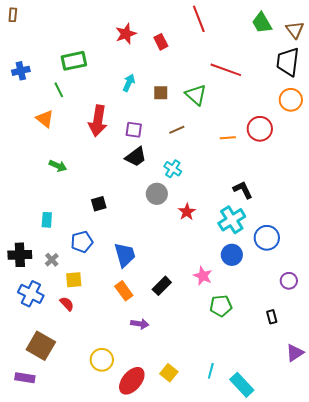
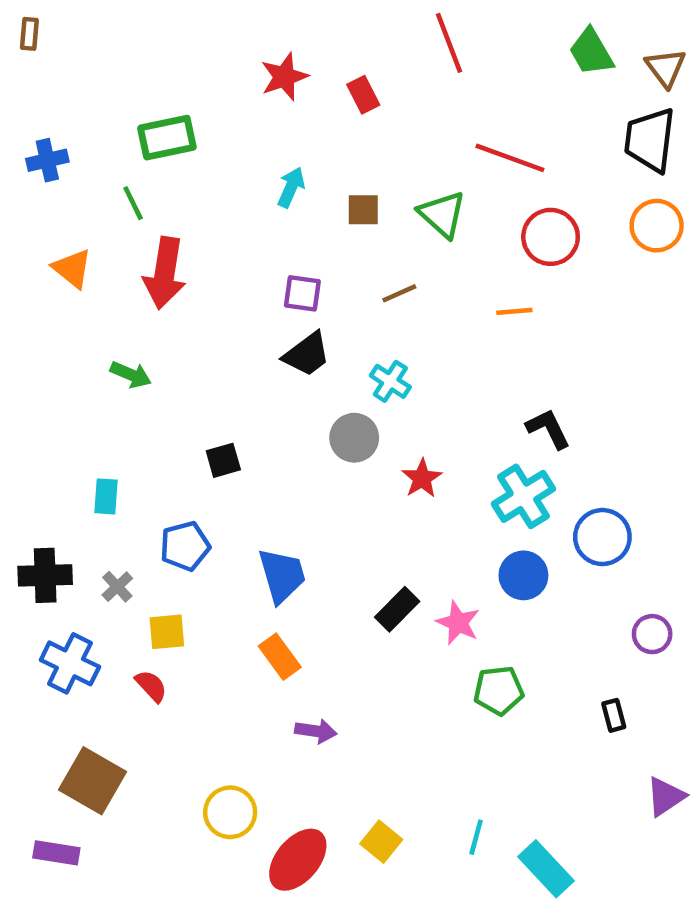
orange triangle: (45, 119) -> (72, 269), moved
red arrow: (98, 121) -> (165, 273), moved
red circle: (260, 129) -> (551, 237), moved
black rectangle: (162, 286) -> (397, 609), moved

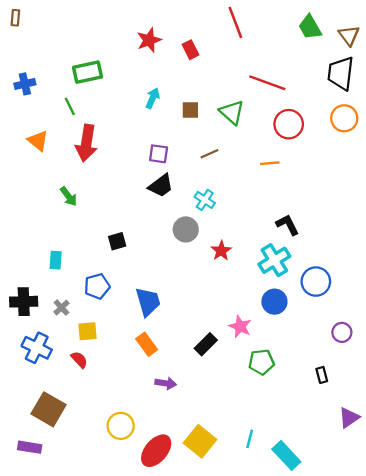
green arrow: (131, 375) -> (69, 196), turned 30
black rectangle: (397, 609) -> (206, 344), moved
yellow square: (381, 842) -> (200, 441), size x1.5

